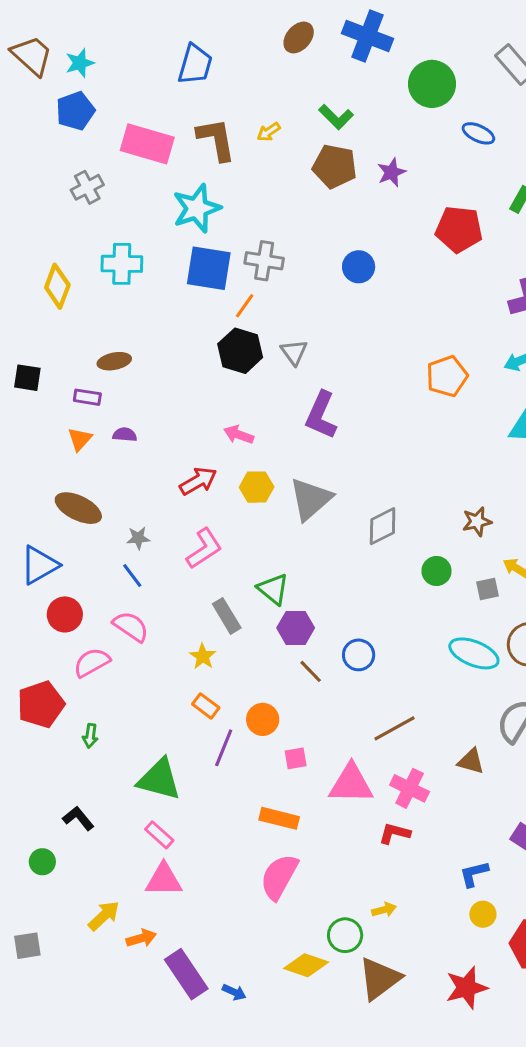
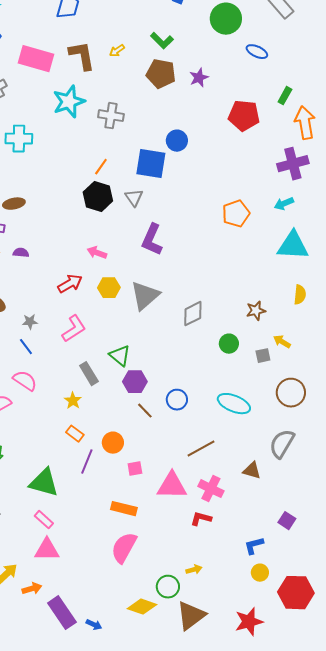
gray cross: (264, 261) -> (111, 116), moved
blue square: (209, 268) -> (151, 164), moved
cyan ellipse: (474, 653) -> (234, 404), moved

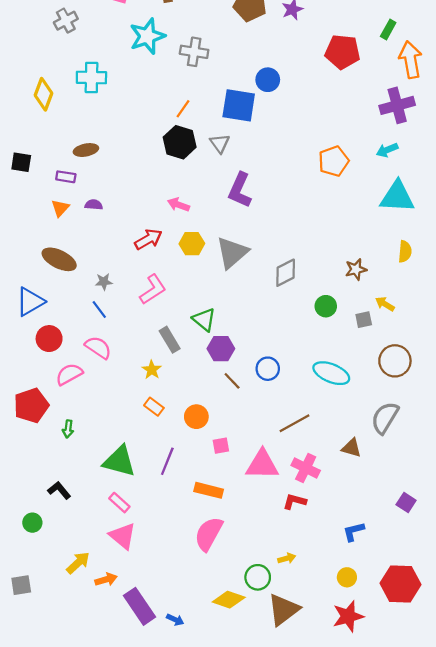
purple line: (87, 462) -> (167, 461), moved
purple square: (287, 521) -> (406, 503), moved
pink triangle: (47, 550) -> (123, 536), turned 40
yellow circle: (260, 573) -> (347, 577), moved

